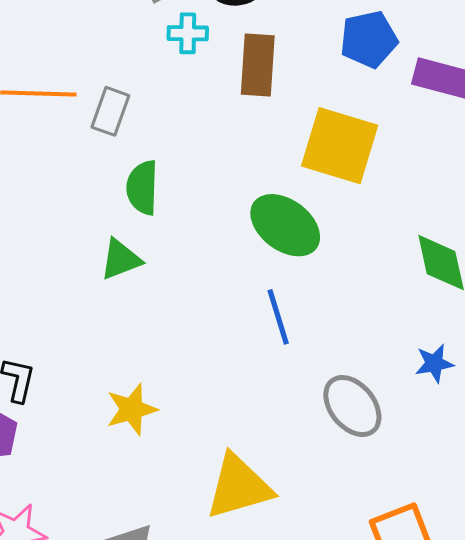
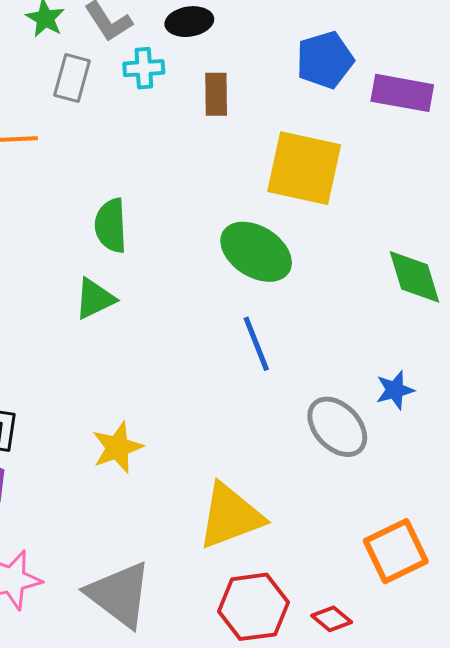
brown rectangle: (258, 65) -> (216, 94), size x0.7
gray rectangle: (110, 111) -> (72, 78), moved
blue star: (434, 363) -> (395, 390), moved

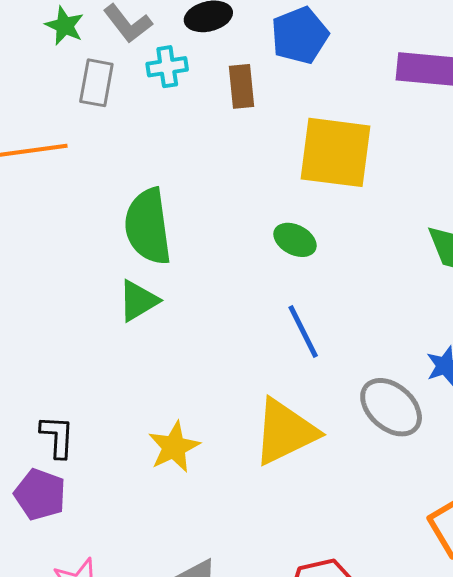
blue pentagon: (325, 60) -> (300, 35), moved
green semicircle: (111, 226) -> (148, 226), size x1.4
green ellipse: (256, 252) -> (295, 240), size x0.6
yellow triangle: (230, 516) -> (285, 432), moved

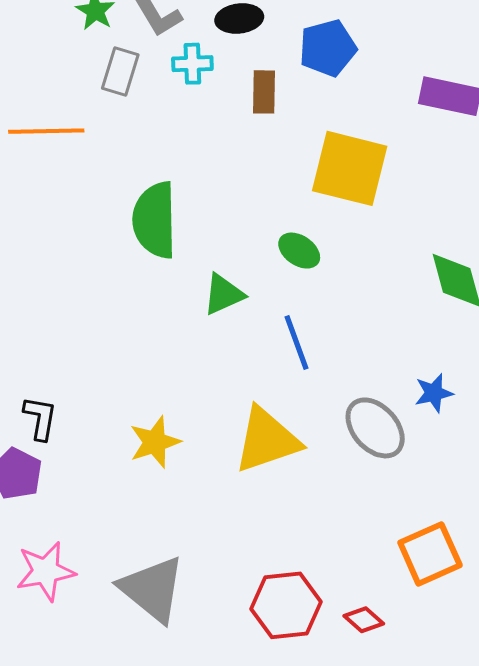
green triangle: (138, 301) -> (223, 294), moved

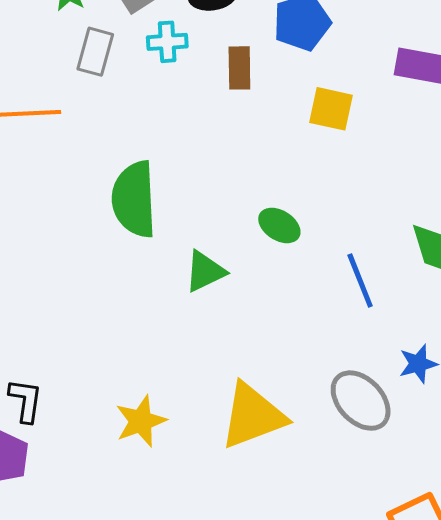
yellow square: (350, 168) -> (331, 109), moved, size x0.6
blue line: (297, 343) -> (360, 281), moved

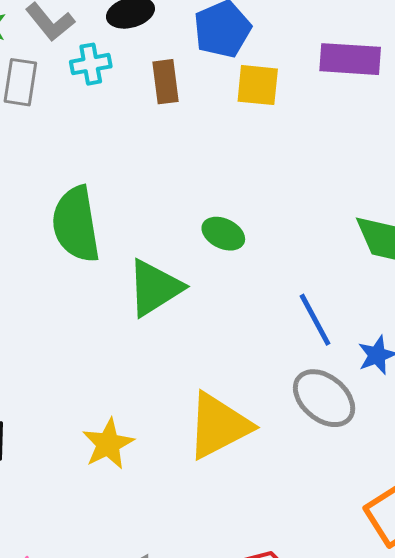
yellow square: (331, 109) -> (258, 85), moved
green triangle: (205, 271) -> (155, 288), size x1.4
blue line: (360, 281) -> (315, 320), moved

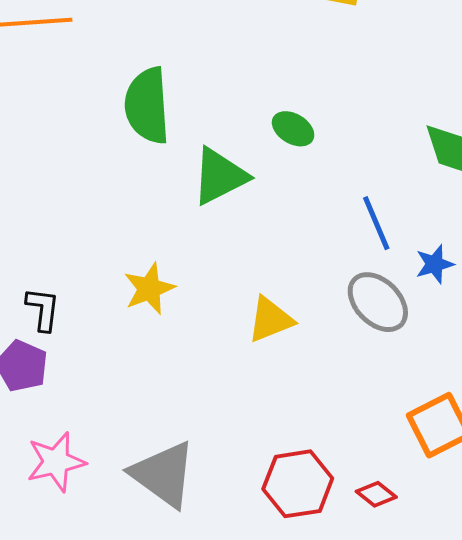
yellow triangle: (219, 426) -> (270, 320), size x0.7
yellow star: (108, 444) -> (149, 289), moved

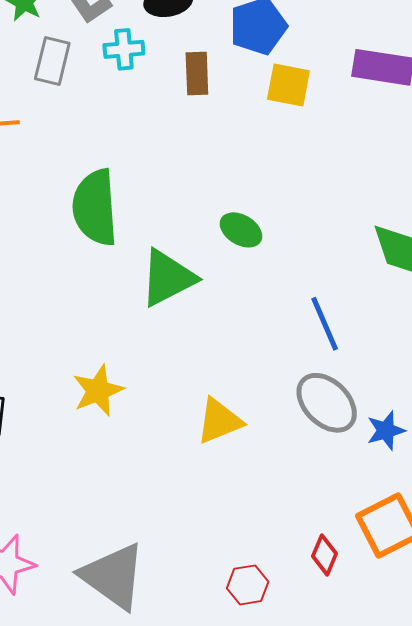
blue star: (435, 264) -> (386, 431), moved
red hexagon: (298, 484) -> (248, 585), size x0.6
red diamond: (376, 494) -> (324, 555), moved, turned 75

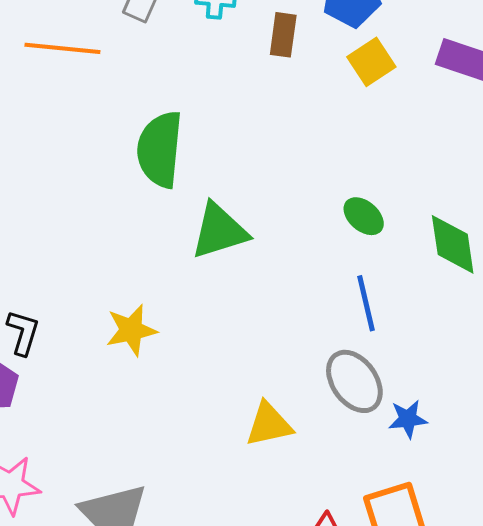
yellow square: (288, 85) -> (371, 62), turned 36
green ellipse: (241, 230) -> (364, 216), moved
yellow triangle: (219, 421) -> (269, 424), moved

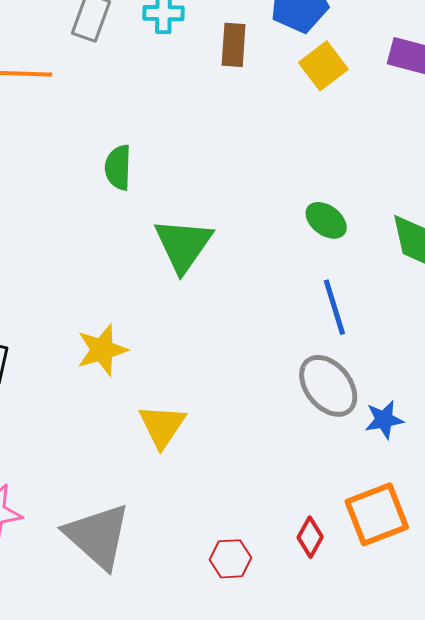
green semicircle: (160, 149) -> (118, 167), size x0.6
green triangle: (219, 231) -> (183, 245), turned -34
yellow triangle: (269, 424) -> (162, 426), moved, turned -40

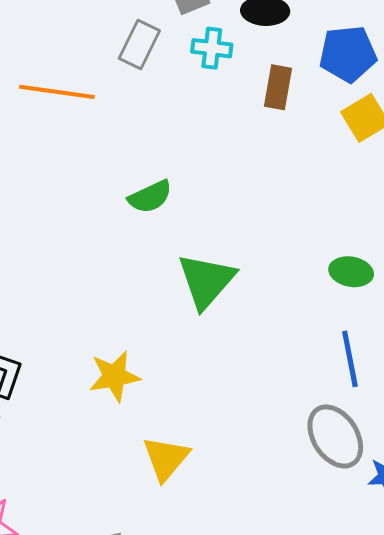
green semicircle: (118, 167) -> (150, 197), turned -123
green ellipse: (326, 220) -> (351, 272), turned -33

